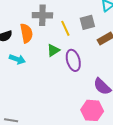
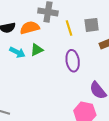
orange semicircle: (26, 33) -> (30, 28), turned -102
green triangle: (53, 50) -> (37, 50), moved

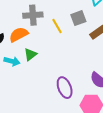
purple ellipse: (73, 61) -> (65, 88), moved

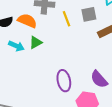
orange semicircle: (19, 35) -> (27, 21), turned 42

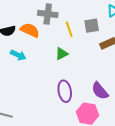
green triangle: (36, 42) -> (62, 54), moved

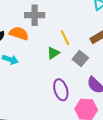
gray square: (92, 26) -> (80, 58), moved, turned -35
yellow line: (69, 29) -> (65, 38), moved

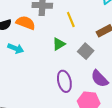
yellow line: (65, 38) -> (71, 19), moved

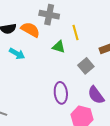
green triangle: (59, 44) -> (59, 47), moved, turned 40

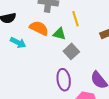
orange semicircle: (30, 30) -> (39, 28), moved
gray square: (86, 66) -> (71, 51), moved

